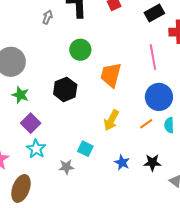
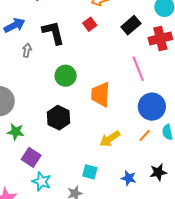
yellow arrow: (111, 120) -> (110, 139), turned 40

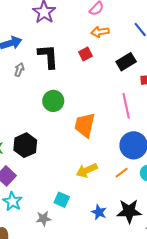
black hexagon: (58, 118) -> (25, 145), moved
black star: (158, 172) -> (129, 211), size x1.4

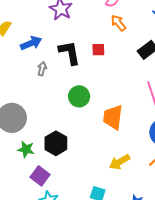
orange arrow: (100, 32) -> (118, 23), turned 66
red square: (85, 54) -> (98, 50), moved, turned 32

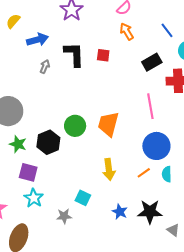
green circle: (79, 96) -> (75, 126), moved
yellow arrow: (120, 162) -> (109, 169), turned -75
purple square: (40, 176) -> (28, 172), turned -30

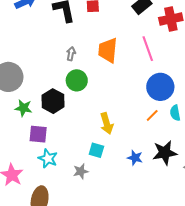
gray arrow: (45, 67) -> (71, 54), moved
orange trapezoid: (108, 124) -> (108, 50), moved
yellow arrow: (109, 169) -> (107, 124), moved

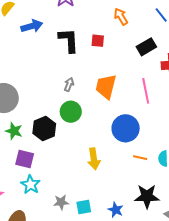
blue circle: (160, 87) -> (126, 128), moved
orange line: (152, 115) -> (140, 158), turned 48
cyan square: (96, 150) -> (84, 207), moved, turned -35
blue star: (135, 158) -> (116, 210), moved

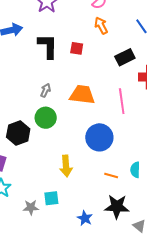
orange trapezoid: (106, 87) -> (82, 95), turned 80
orange line: (140, 158) -> (111, 175), moved
cyan square: (84, 207) -> (51, 198), moved

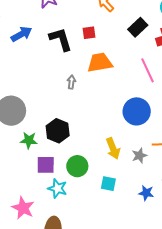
orange trapezoid: (82, 95) -> (100, 63), moved
green circle: (46, 118) -> (77, 166), moved
cyan square: (51, 198) -> (108, 184), turned 35
gray star: (31, 207) -> (139, 156), moved

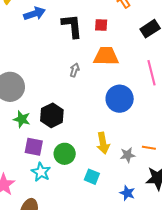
blue circle: (137, 111) -> (120, 99), moved

